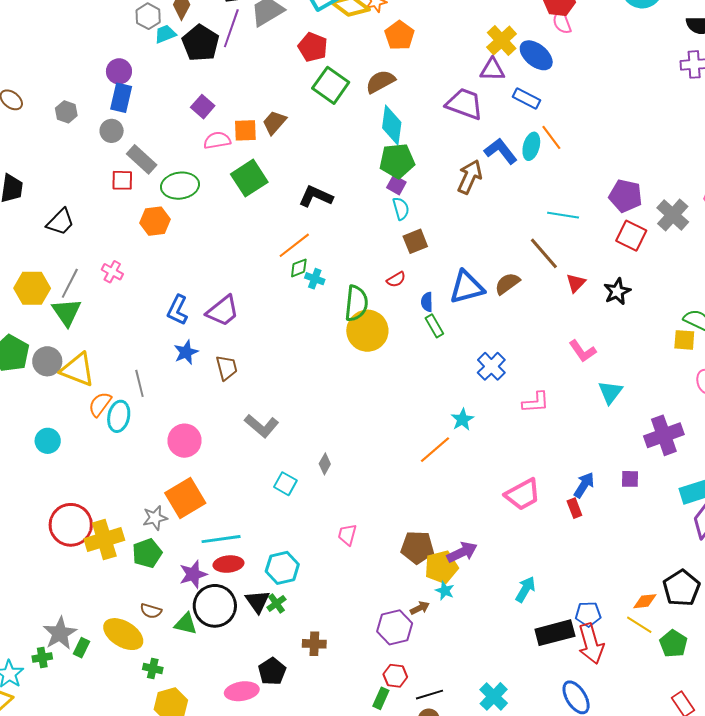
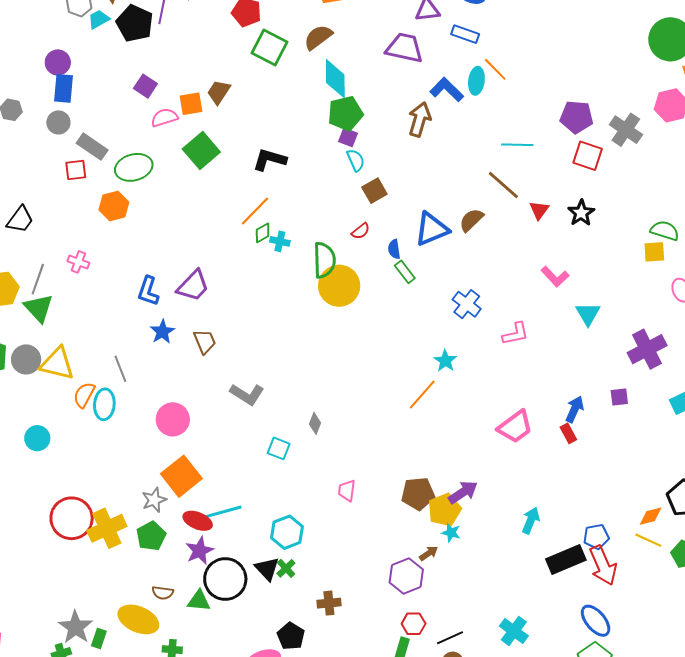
red ellipse: (228, 564) -> (198, 521), moved, turned 36

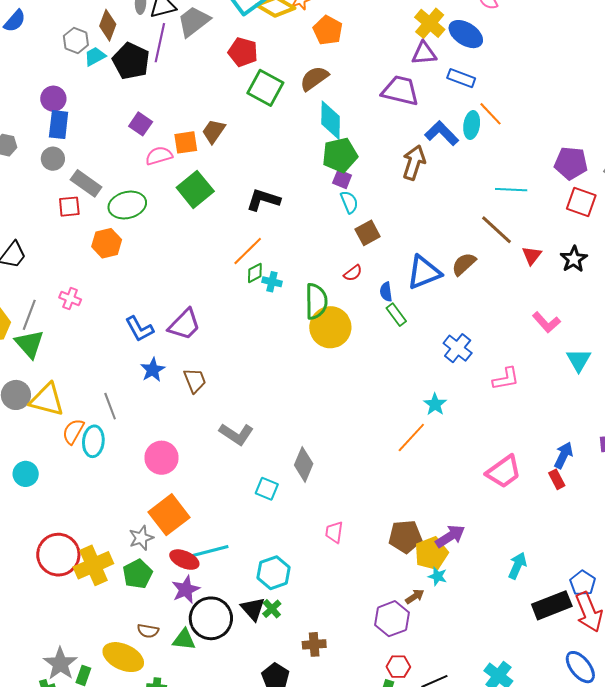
blue L-shape: (148, 291) -> (139, 329), turned -48
gray diamond: (315, 423) -> (304, 464), size x1.6
blue pentagon: (596, 537) -> (583, 583), turned -30

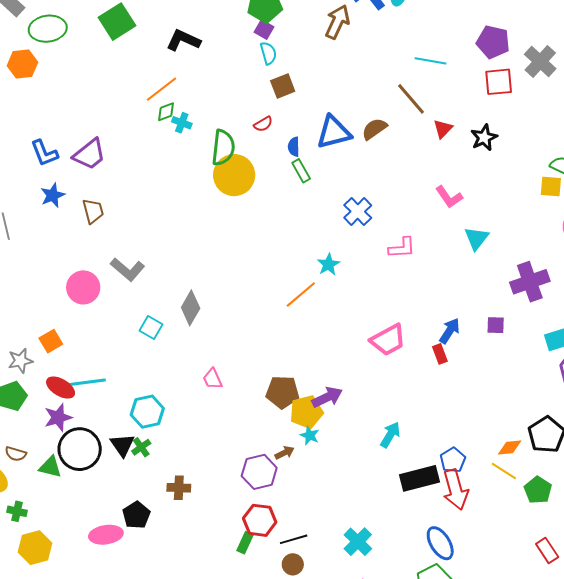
red square: (581, 202) -> (499, 82), turned -32
pink circle: (162, 458) -> (83, 287), moved
orange square: (169, 515) -> (51, 341), size x0.6
pink trapezoid: (334, 532) -> (213, 379), turned -40
red hexagon: (398, 667) -> (260, 520), size x1.4

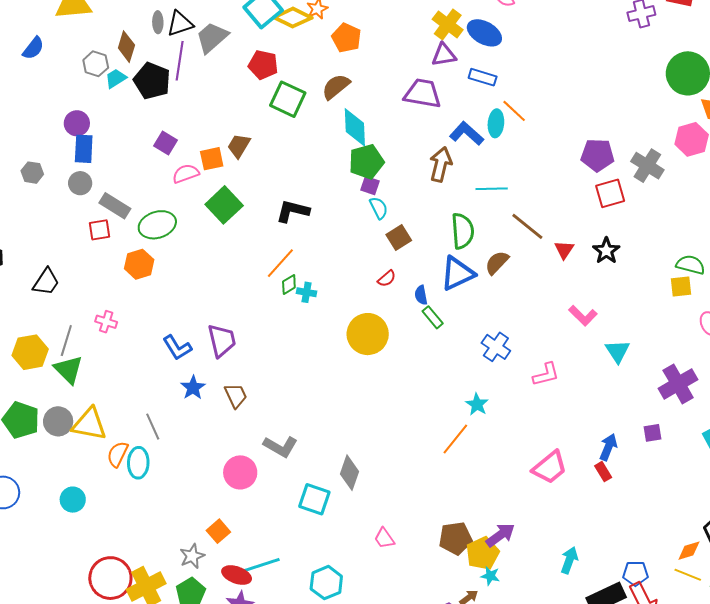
cyan line: (431, 61) -> (492, 189), moved
green semicircle: (223, 148) -> (463, 231), moved
purple trapezoid: (90, 154) -> (222, 340), turned -54
cyan square: (151, 328) -> (314, 499), size x1.4
blue pentagon: (453, 460) -> (635, 573), turned -30

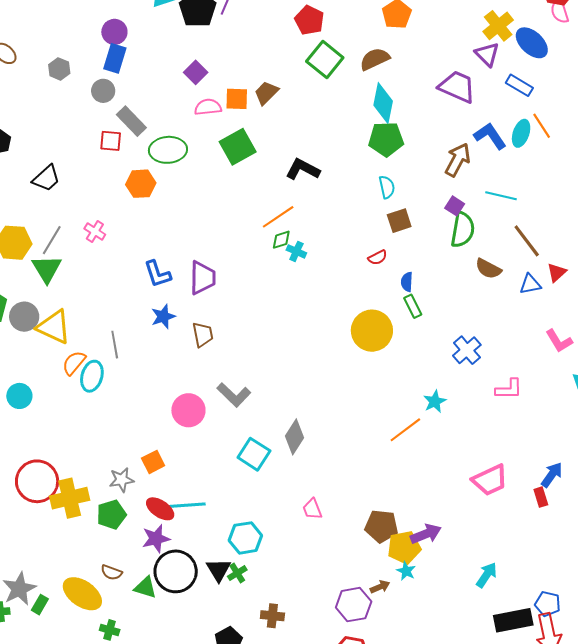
purple triangle: (444, 55) -> (487, 54), turned 40
purple square: (370, 185) -> (455, 206), moved
brown semicircle: (497, 263) -> (488, 269), turned -120
blue triangle: (458, 273) -> (530, 284), moved, size x0.6
yellow circle: (368, 334) -> (372, 331), moved

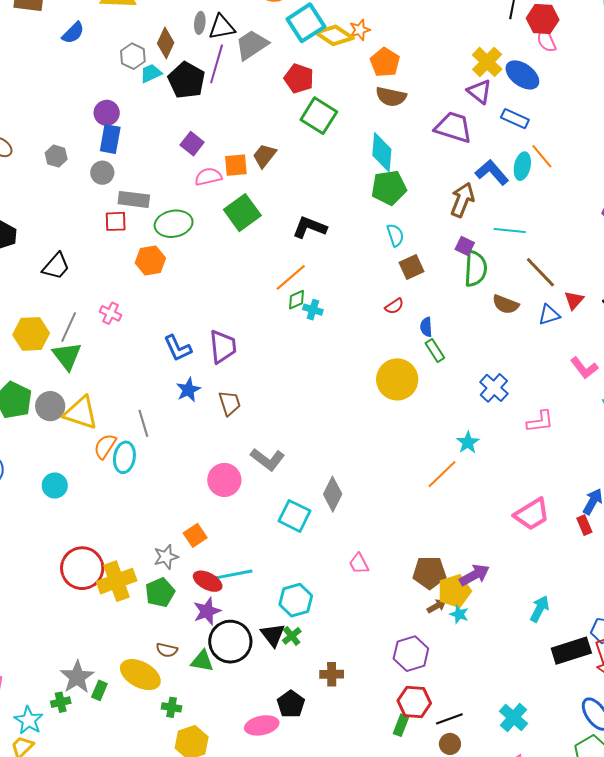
brown semicircle: (375, 59) -> (391, 97), moved, turned -136
gray rectangle: (131, 121) -> (134, 199), turned -32
brown arrow: (380, 587) -> (437, 606), moved

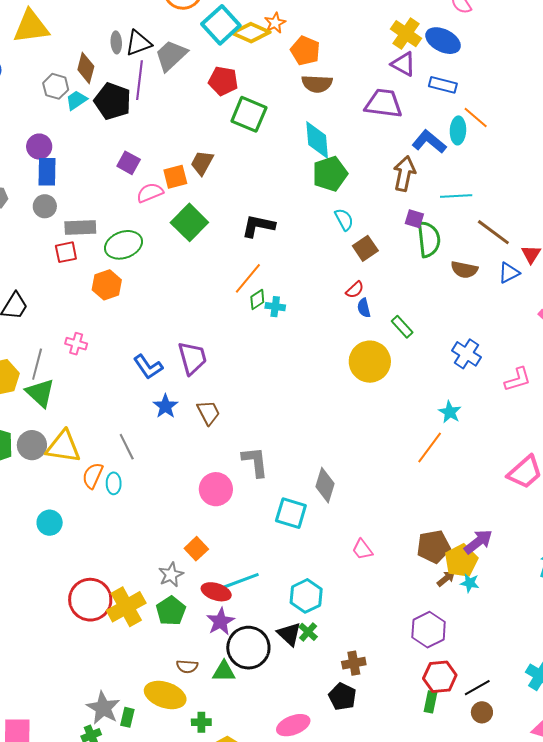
blue semicircle: (426, 327) -> (364, 308), moved
cyan ellipse: (124, 457) -> (114, 483), size x0.7
gray L-shape: (268, 459) -> (255, 462), turned -124
black pentagon: (291, 704) -> (342, 697), moved

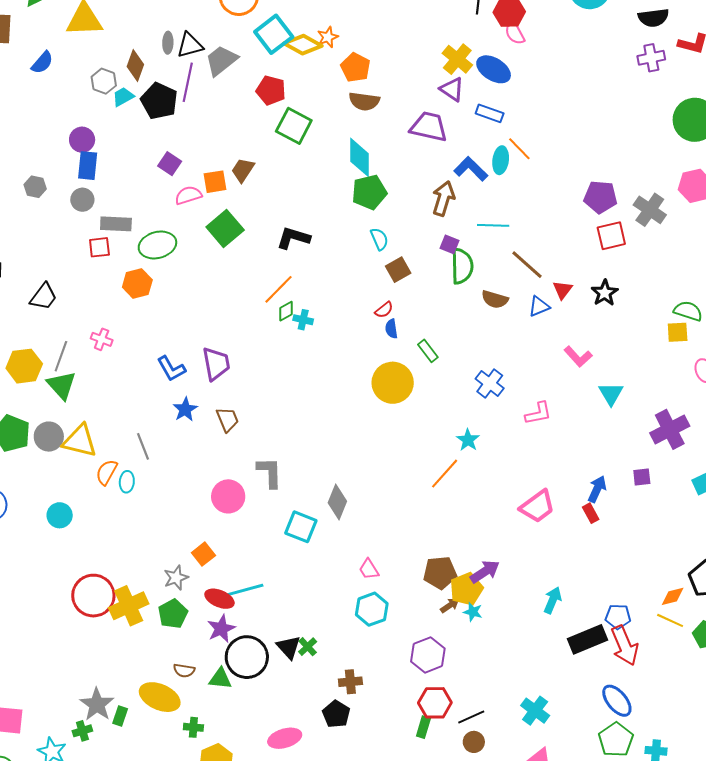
cyan hexagon: (306, 596) -> (372, 609), moved

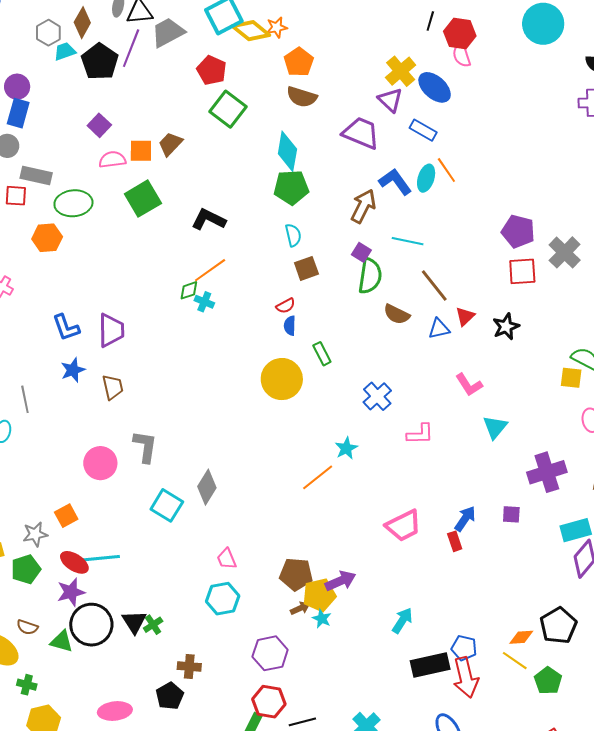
orange line: (278, 289) -> (210, 270), moved

